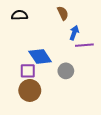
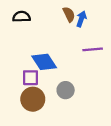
blue arrow: (74, 33) -> (81, 19), moved
gray circle: (66, 71) -> (66, 90), moved

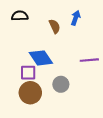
brown semicircle: (69, 14) -> (55, 26), moved
purple line: (93, 49) -> (89, 60), moved

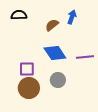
brown semicircle: (55, 26) -> (52, 25), turned -104
blue diamond: (41, 58) -> (55, 53), moved

